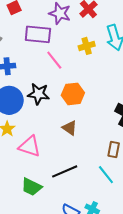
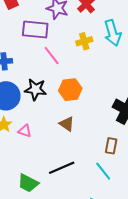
pink triangle: (30, 146) -> (25, 131), moved, size x0.6

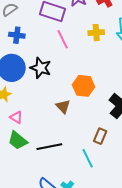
orange hexagon: (70, 90) -> (84, 86), moved
pink triangle: (25, 131) -> (16, 117), moved
green trapezoid: (28, 183) -> (18, 140), moved

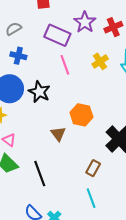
yellow cross: (96, 33) -> (100, 61), turned -35
black line: (49, 147) -> (40, 174), turned 75
cyan line: (88, 158) -> (91, 198), moved

